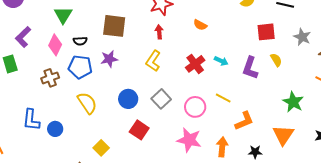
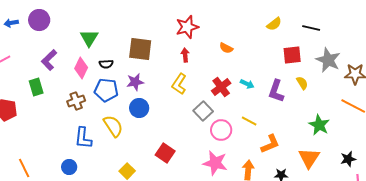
gray star: (302, 37) -> (328, 60), size x1.4
blue circle: (128, 99) -> (139, 108), moved
gray square: (161, 99) -> (203, 111), moved
blue L-shape: (31, 120) -> (83, 138), moved
blue circle: (55, 129) -> (69, 167), moved

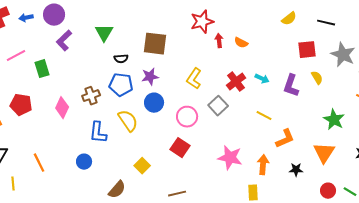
red arrow: (185, 55) -> (219, 41), moved
purple L-shape: (49, 60) -> (64, 41), moved
pink diamond: (81, 68) -> (62, 108), moved
green rectangle: (36, 87) -> (42, 69), moved
pink circle: (221, 130) -> (187, 117), moved

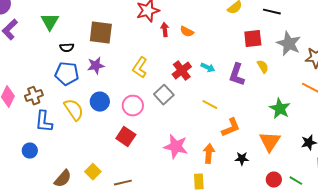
brown cross: (91, 96) -> (34, 96), moved
blue circle: (154, 103) -> (100, 102), moved
yellow square: (142, 166) -> (93, 172), moved

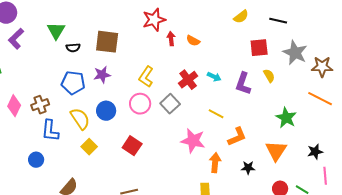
black semicircle: (67, 48) -> (73, 48), moved
pink circle: (133, 106) -> (140, 104), moved
pink star: (176, 147) -> (193, 141), moved
yellow square: (93, 172) -> (89, 147), moved

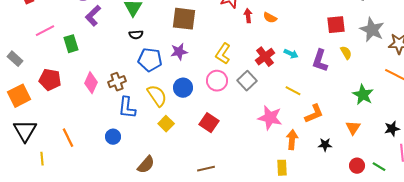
black semicircle: (73, 48) -> (136, 35), moved
orange triangle: (276, 151) -> (353, 128), size x0.7

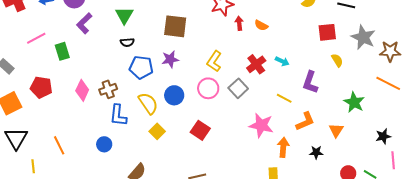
purple L-shape: (320, 61) -> (310, 82), moved
orange triangle: (353, 128) -> (336, 130), moved

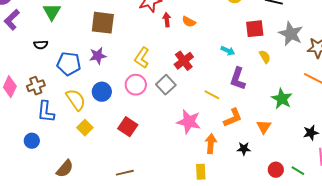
black semicircle: (127, 42) -> (41, 45), moved
cyan arrow: (282, 61) -> (228, 51), moved

